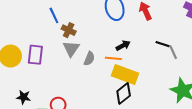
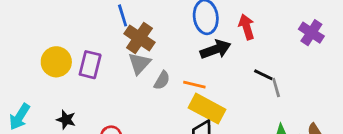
brown cross: (69, 30) -> (139, 38), size x1.5
black arrow: (123, 45) -> (216, 49), moved, size x1.5

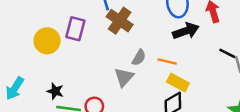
gray triangle: (139, 63) -> (124, 77), moved
purple rectangle: (90, 65) -> (75, 29), moved
yellow rectangle: (207, 109) -> (178, 82), size x0.7

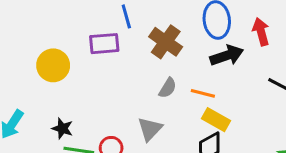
brown cross: (120, 21) -> (166, 42), moved
purple rectangle: (75, 29) -> (104, 44), moved, turned 70
gray triangle: (124, 77) -> (150, 129), moved

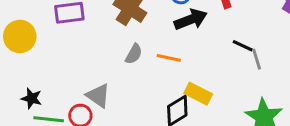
yellow rectangle: (216, 120) -> (198, 94), moved
gray triangle: (150, 129) -> (98, 96), moved, turned -36

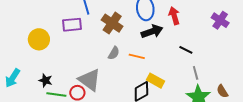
gray line: (257, 59) -> (196, 73), moved
gray triangle: (98, 96) -> (90, 80), size x1.4

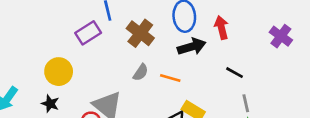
purple rectangle: (72, 25) -> (88, 33), turned -30
yellow circle: (39, 39) -> (59, 72), moved

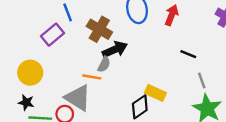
red arrow: (221, 28) -> (172, 15), turned 42
black arrow: (192, 47) -> (115, 49), moved
orange line: (170, 78) -> (92, 77), moved

